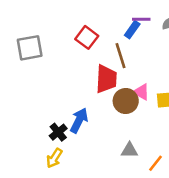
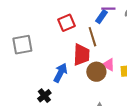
red square: (87, 37) -> (66, 23), turned 30
gray square: (30, 48) -> (22, 45), moved
blue arrow: (79, 120) -> (60, 73), moved

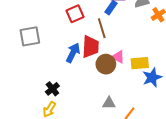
blue arrow: (60, 73) -> (73, 53), moved

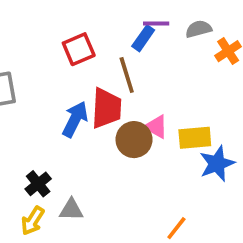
gray triangle: (109, 103) -> (71, 210), moved

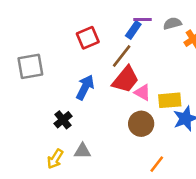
brown line: (127, 75) -> (122, 56), turned 55
red trapezoid: (106, 108) -> (125, 79), moved, turned 36
brown circle: (134, 140) -> (141, 124), moved
black cross: (38, 184) -> (63, 120), moved

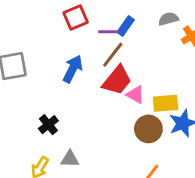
purple line: (142, 20) -> (108, 32), moved
red square: (88, 38) -> (76, 17), moved
blue arrow: (85, 87) -> (73, 69), moved
brown circle: (141, 124) -> (148, 129), moved

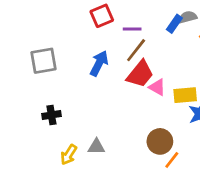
blue rectangle: (126, 26) -> (174, 24), moved
black cross: (48, 125) -> (51, 115), moved, turned 30
brown circle: (148, 129) -> (160, 141), moved

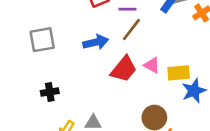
blue arrow: (99, 63) -> (96, 42), turned 50
red trapezoid: (140, 74) -> (124, 69), moved

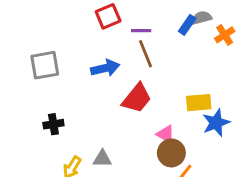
brown line: (131, 30) -> (145, 54), turned -60
pink triangle: (152, 65) -> (166, 134), moved

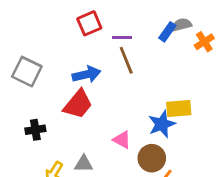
gray square: (45, 65) -> (27, 72), turned 36
red trapezoid: (137, 98) -> (78, 104), moved
blue star: (216, 123) -> (162, 124), moved
pink triangle: (166, 134) -> (122, 140), moved

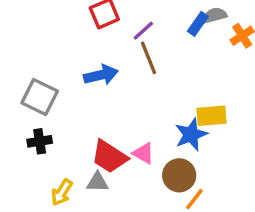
purple line: (122, 37) -> (143, 31), turned -42
gray square: (27, 72) -> (40, 97), moved
red trapezoid: (78, 104) -> (109, 157), moved, turned 84

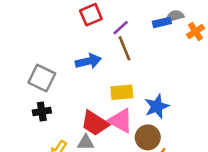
blue rectangle: (198, 24) -> (162, 22), turned 42
yellow rectangle: (212, 116) -> (122, 92), moved
pink triangle: (143, 153) -> (121, 121), size x1.5

